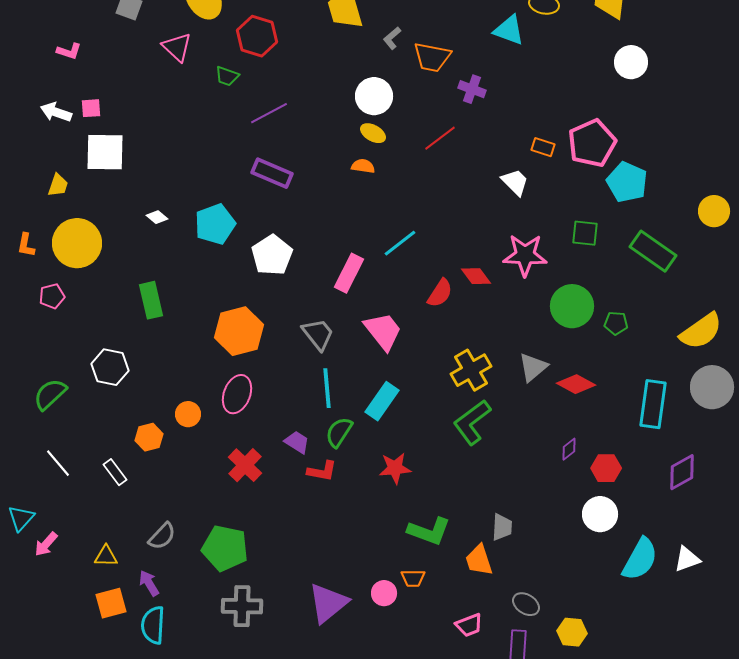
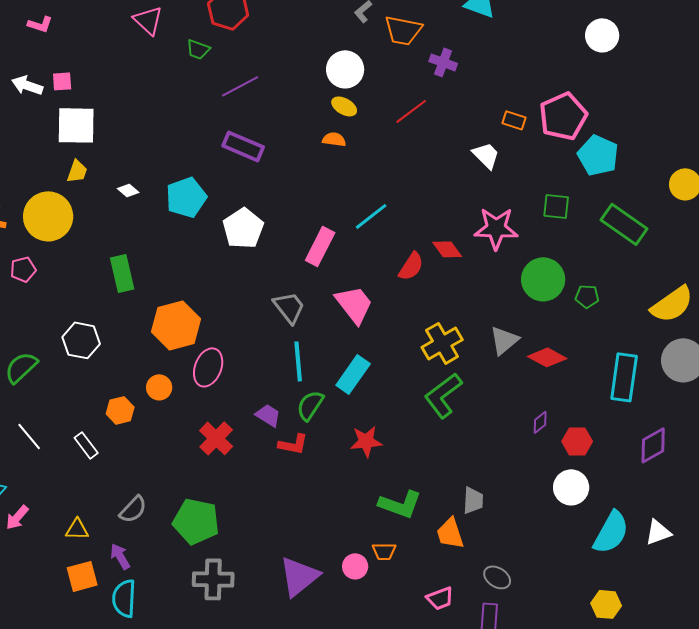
yellow trapezoid: (58, 185) -> (77, 171), moved
orange hexagon: (239, 331) -> (176, 325), moved
yellow hexagon: (572, 632) -> (606, 604), moved

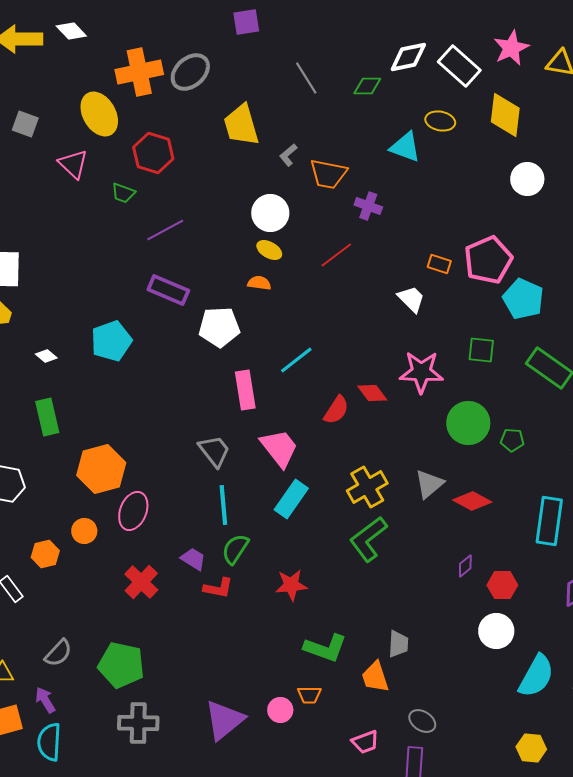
white diamond: (128, 190) -> (46, 356), moved
white pentagon: (243, 228) -> (219, 327), moved, turned 30
pink rectangle: (320, 246) -> (245, 390), turned -36
cyan rectangle: (353, 374) -> (291, 499), moved

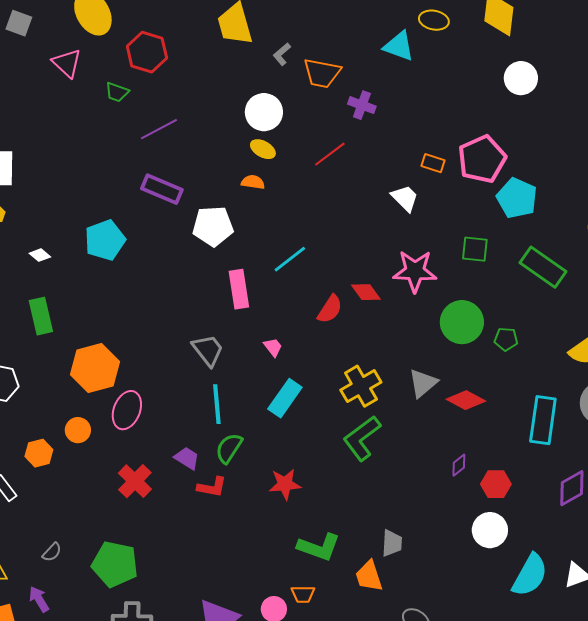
pink trapezoid: (279, 448) -> (273, 347), size x0.5
gray semicircle: (58, 653) -> (52, 552), size x0.7

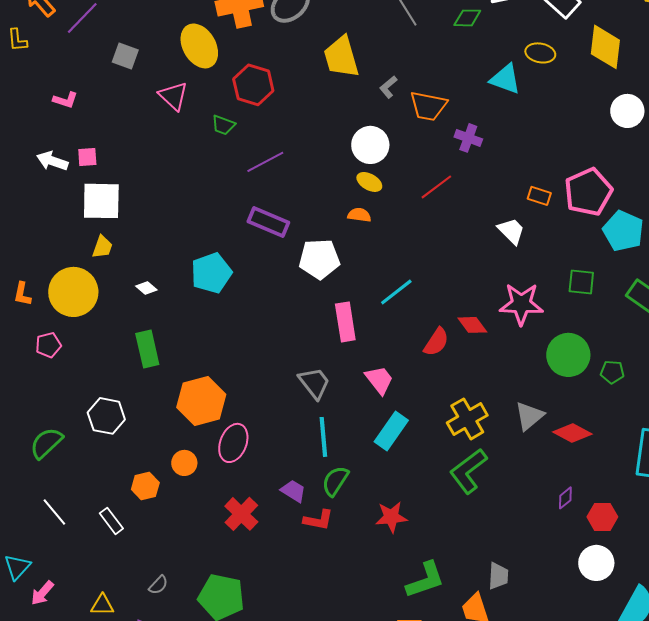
pink trapezoid: (273, 347) -> (379, 380), size x1.5
green L-shape: (319, 547) -> (425, 580), turned -39

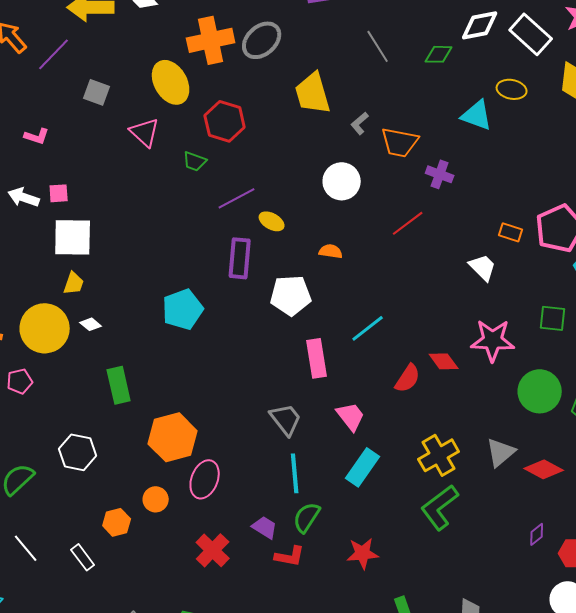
yellow ellipse: (369, 182) -> (272, 221), moved
purple rectangle: (268, 222) -> (240, 258), turned 72
white diamond: (146, 288) -> (91, 324), moved

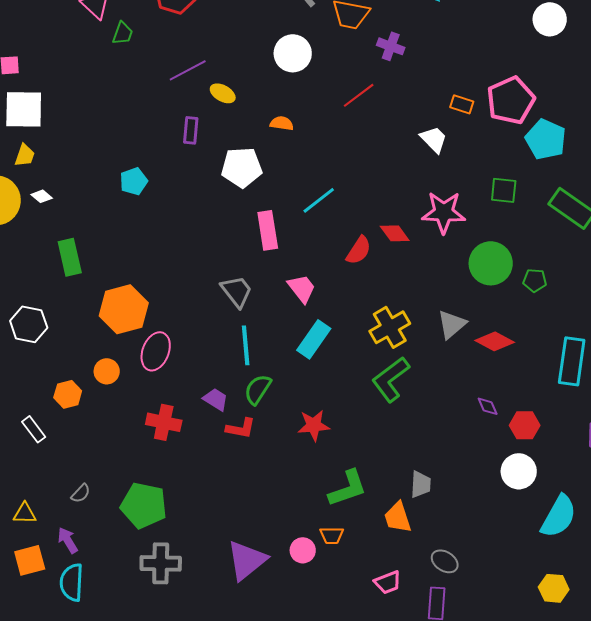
green trapezoid: (195, 161) -> (123, 33), moved, turned -90
purple rectangle: (240, 258) -> (191, 130), size x0.7
cyan pentagon: (183, 309) -> (134, 181), size x0.7
purple diamond: (537, 534) -> (488, 406), turned -75
red cross: (213, 550) -> (164, 422), turned -32

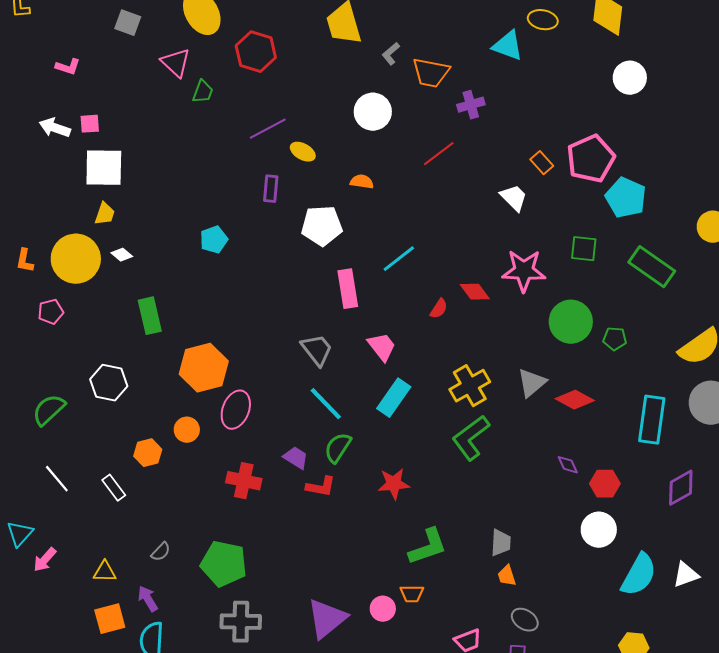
purple cross: (391, 46) -> (471, 105), turned -36
orange rectangle: (462, 104) -> (542, 163), turned 30
red semicircle: (359, 250) -> (439, 309), size x0.7
cyan line: (246, 345) -> (326, 404), turned -39
orange trapezoid: (398, 517) -> (507, 576), moved, size x0.7

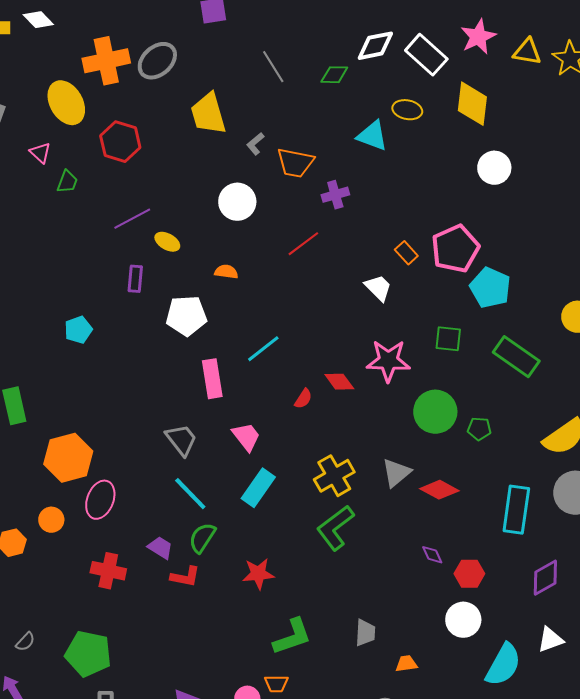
pink triangle: (176, 63) -> (40, 153), size x0.7
white triangle: (686, 575) -> (550, 640), moved
orange trapezoid: (507, 576) -> (406, 664), moved, turned 100

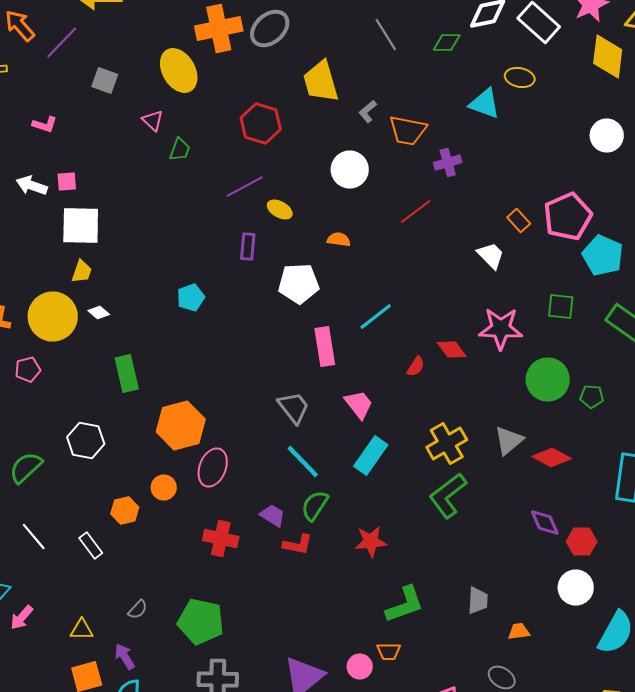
yellow diamond: (472, 104) -> (608, 56), moved
red hexagon: (120, 142) -> (261, 124), moved
purple diamond: (432, 555) -> (545, 522), size x1.4

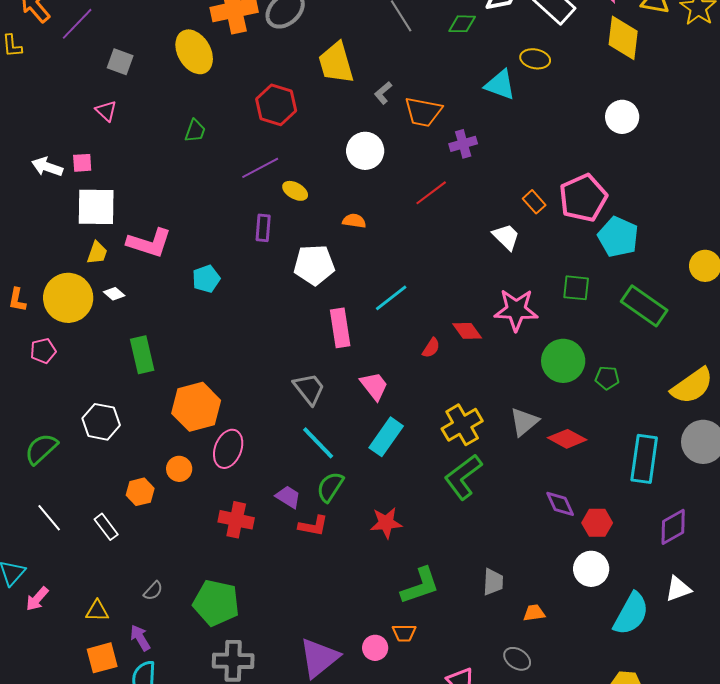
pink triangle: (153, 120) -> (106, 111), moved
pink L-shape: (45, 124) -> (149, 243), moved, size x1.8

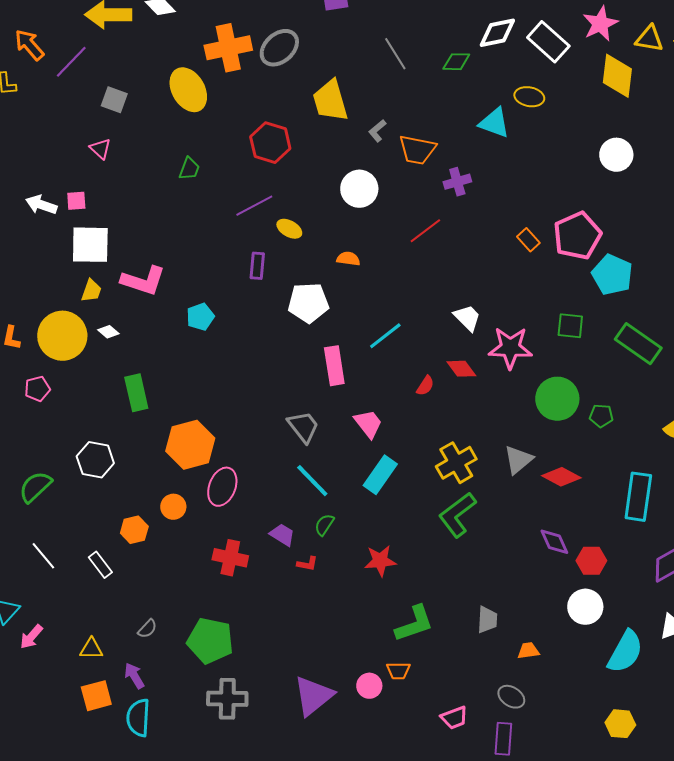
white trapezoid: (506, 237) -> (467, 318), moved
green semicircle: (330, 487) -> (324, 525), size x0.7
red L-shape: (313, 526) -> (307, 564), size x0.7

